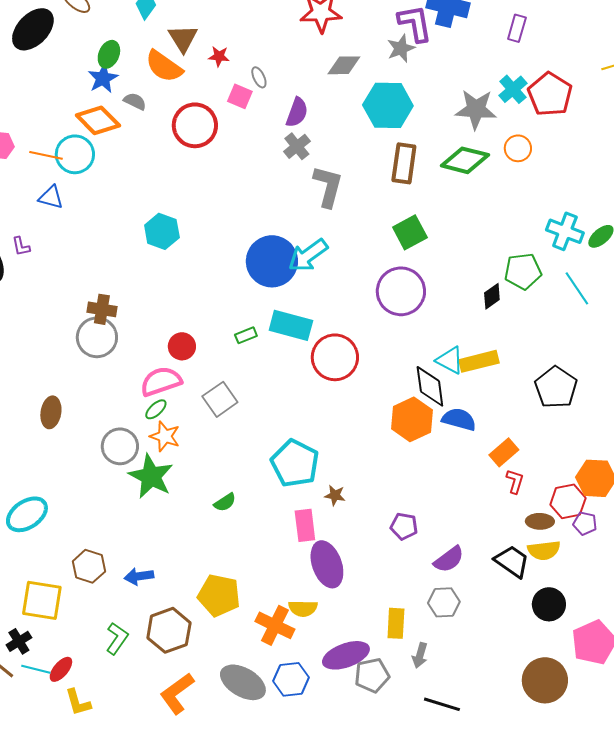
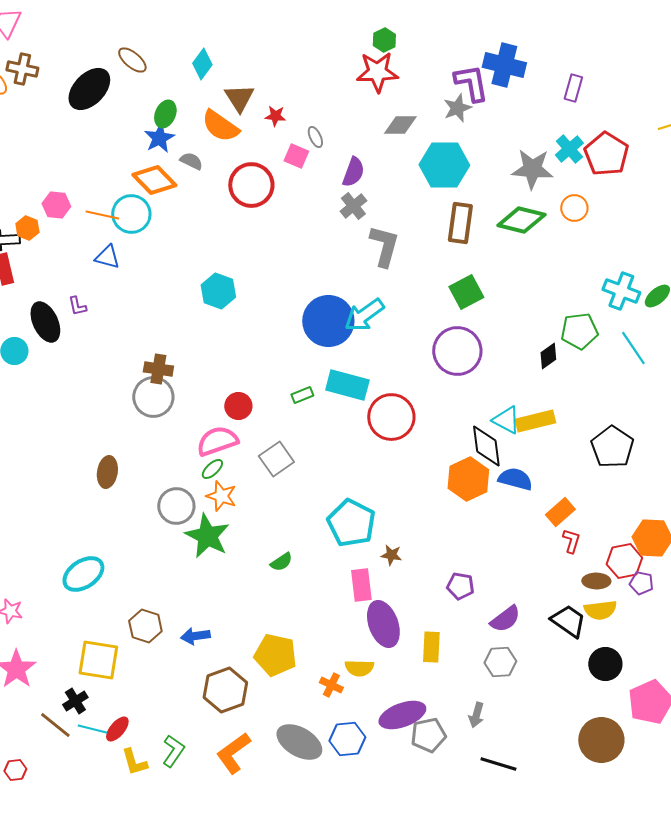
yellow rectangle: (396, 623) -> (431, 647), moved
orange cross: (275, 625) -> (331, 685), size x0.6
green L-shape: (117, 638) -> (173, 751), moved

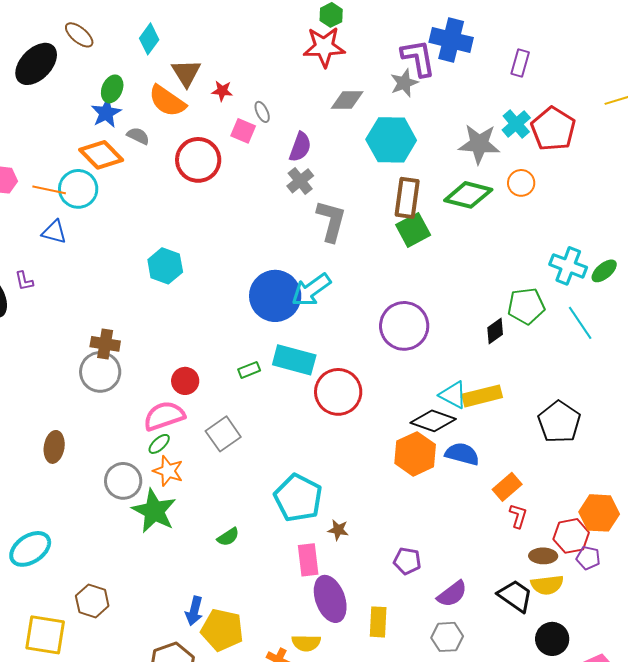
green square: (466, 292) -> (413, 230), moved
black diamond: (486, 446) -> (433, 421), turned -63
blue arrow: (195, 636) -> (194, 611), moved, turned -68

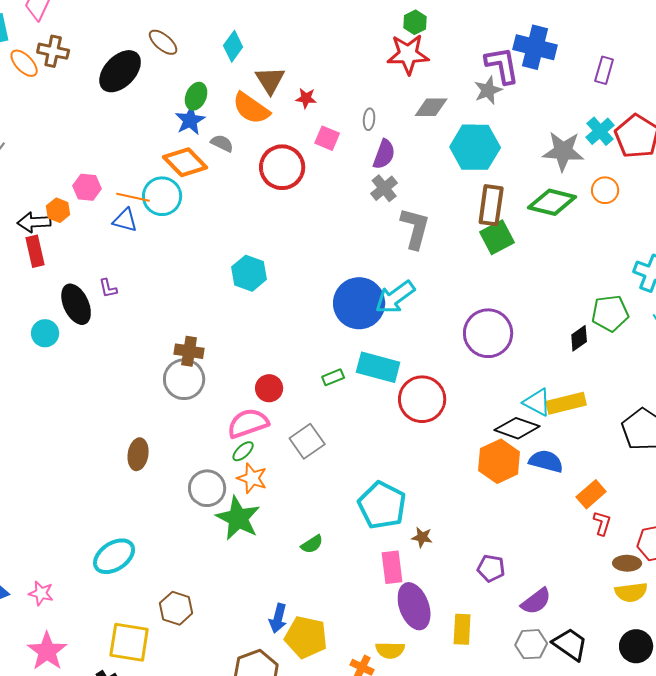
gray ellipse: (262, 112) -> (369, 119), moved, turned 30
blue triangle: (54, 232) -> (125, 220), moved
black trapezoid: (515, 596) -> (570, 644), moved

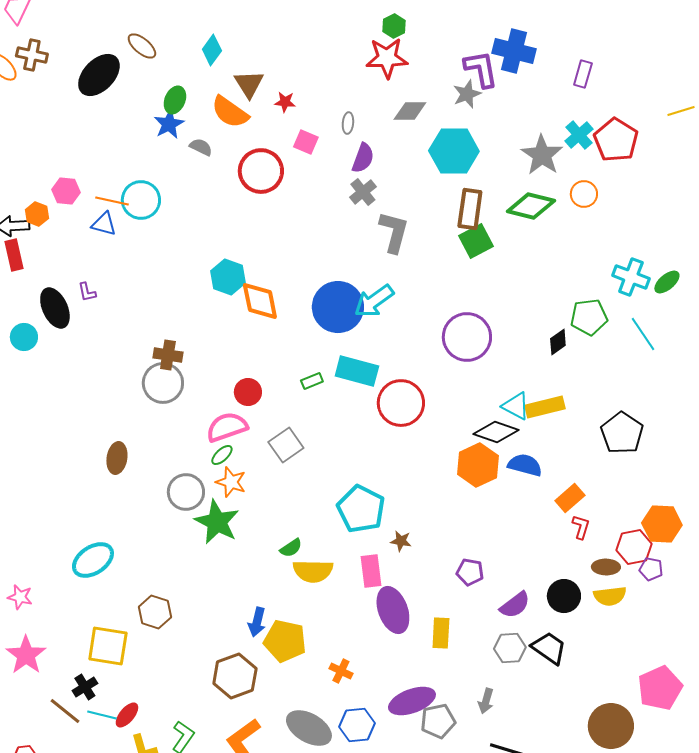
gray star: (563, 151) -> (542, 155), turned 30
orange diamond: (185, 162) -> (260, 301), moved, turned 33
black circle: (636, 646) -> (564, 596), moved
yellow semicircle: (390, 650) -> (313, 571), moved, size x1.4

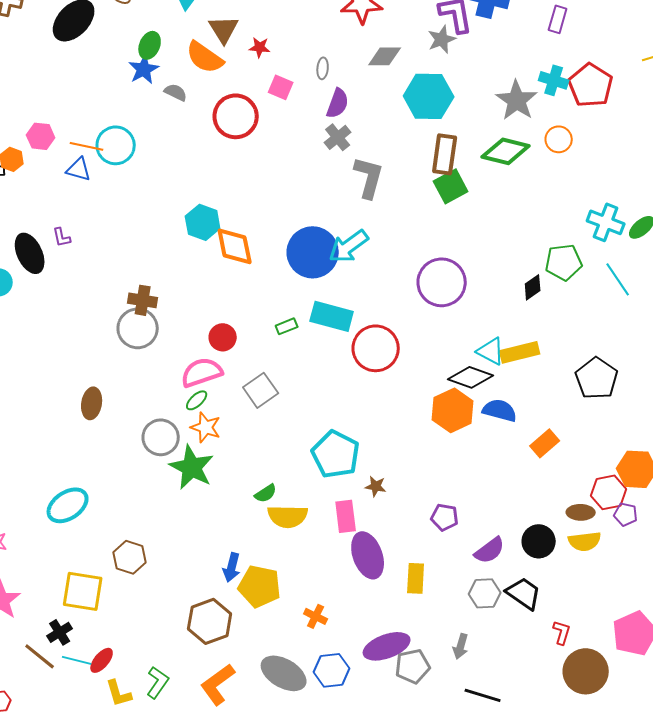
cyan cross: (579, 135) -> (554, 80), turned -32
red L-shape: (581, 527) -> (562, 632), moved

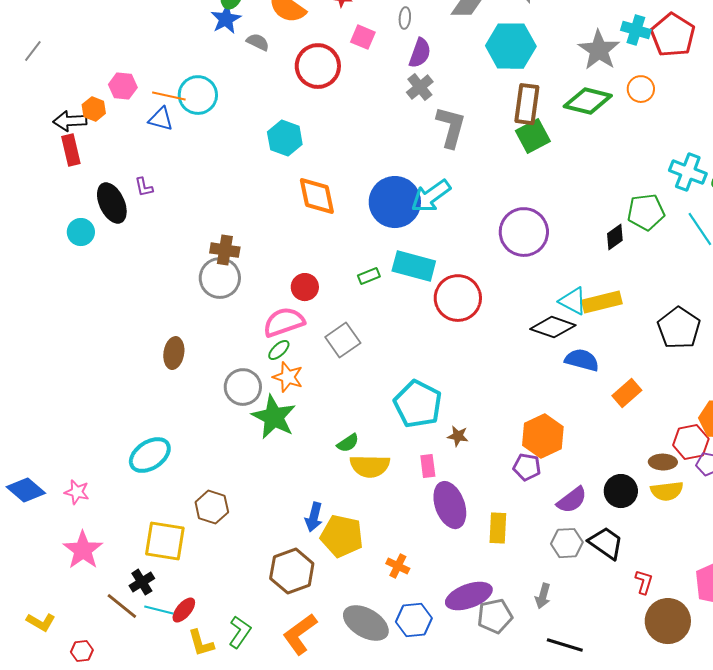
cyan hexagon: (203, 222) -> (285, 138), moved
orange hexagon: (453, 410) -> (543, 436), moved
pink rectangle: (346, 516) -> (428, 466), size x0.7

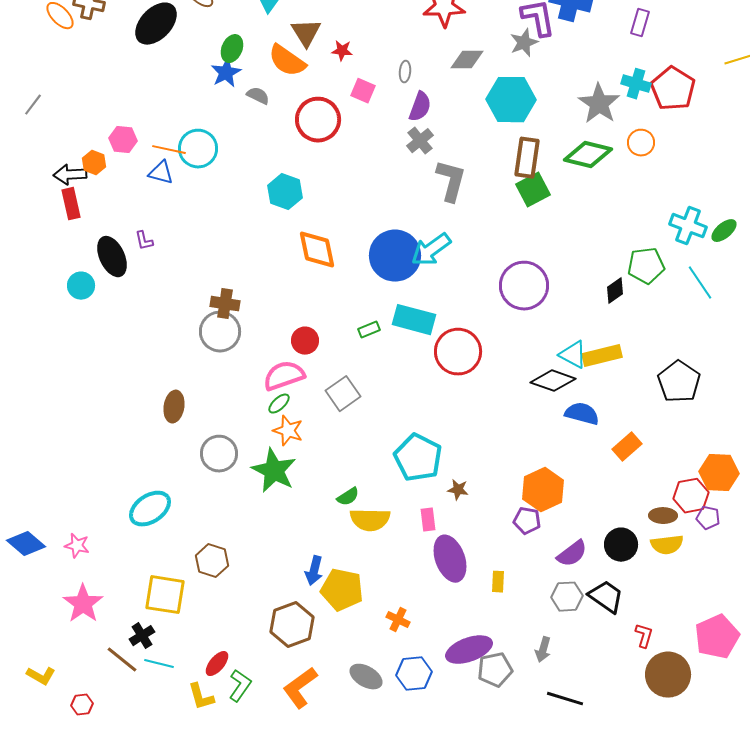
gray circle: (243, 387) -> (219, 454), moved
yellow rectangle: (498, 528) -> (498, 582), size x0.7
red ellipse: (184, 610) -> (217, 664), moved
gray ellipse: (366, 623) -> (366, 677), size x0.7

